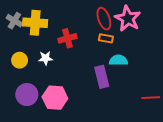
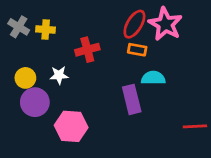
red ellipse: (104, 19) -> (134, 24), turned 50
yellow cross: (35, 23) -> (46, 30), size x0.6
purple circle: (27, 95) -> (35, 102), moved

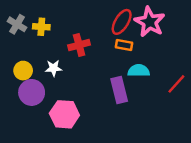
red line: (195, 126) -> (176, 84), moved, turned -45

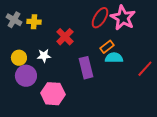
red cross: (79, 45) -> (65, 37), turned -30
orange rectangle: (124, 45) -> (107, 47), moved, turned -48
purple rectangle: (119, 90) -> (86, 68), moved

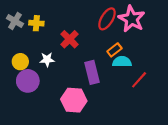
red line: (145, 69) -> (139, 80), moved
pink hexagon: (53, 94) -> (74, 100), moved

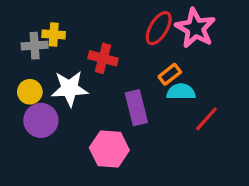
gray cross: (15, 21) -> (35, 46), moved, turned -35
red cross: (70, 39) -> (103, 58), turned -30
white star: (47, 60) -> (70, 89), size x1.6

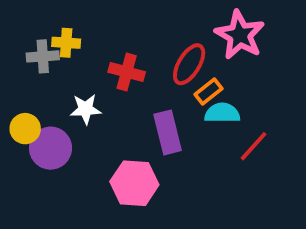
red ellipse: (159, 28) -> (189, 64), moved
white star: (70, 89) -> (86, 109), size x0.7
yellow circle: (30, 92) -> (25, 129), moved

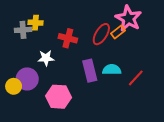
orange rectangle: (209, 92) -> (118, 32), moved
cyan semicircle: (222, 113) -> (112, 70), moved
yellow circle: (25, 129) -> (14, 86), moved
pink hexagon: (134, 183) -> (58, 97), moved

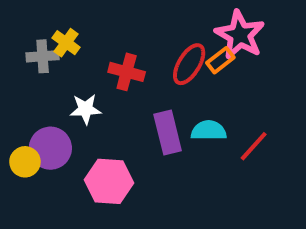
yellow cross: (36, 23) -> (66, 43), turned 32

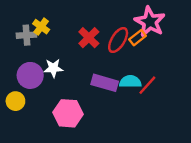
red cross: (127, 72) -> (89, 38), moved, turned 30
purple rectangle: (168, 133) -> (105, 83), turned -60
red line: (254, 146) -> (147, 85), moved
purple circle: (50, 148) -> (30, 75), moved

